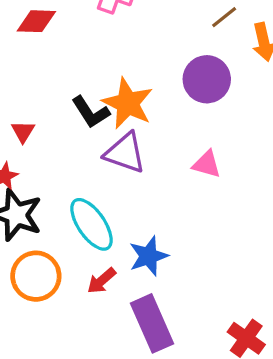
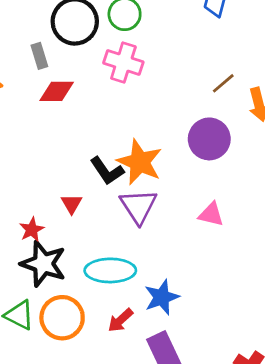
red triangle: (23, 132) -> (71, 204), moved
purple triangle: (125, 153) -> (138, 206), turned 39
cyan ellipse: (91, 224) -> (110, 270), turned -54

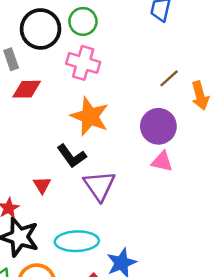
orange star: (140, 162) -> (90, 116), moved
pink triangle: (211, 214) -> (162, 162), moved

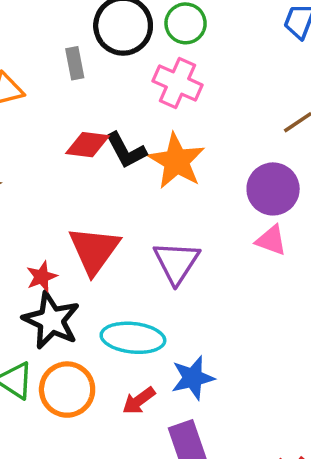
red diamond: (27, 89) -> (87, 145), moved
black L-shape: (72, 156) -> (126, 150), moved
red triangle: (42, 185) -> (94, 250), size x2.0

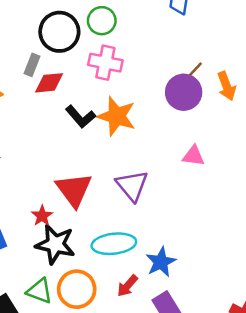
gray rectangle: (75, 63) -> (32, 65), turned 45
red diamond: (87, 145) -> (49, 83), moved
purple circle: (273, 189) -> (184, 92), moved

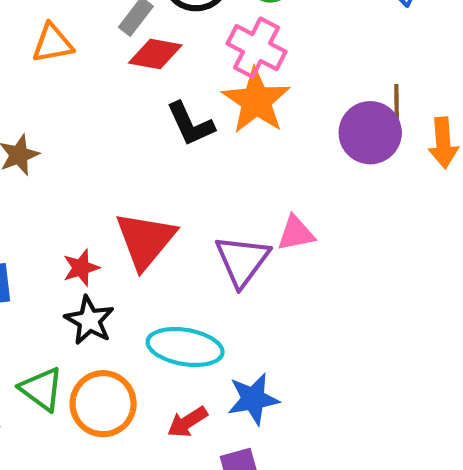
brown line: (194, 71) -> (397, 103), turned -60
orange star: (117, 116) -> (256, 101), moved
pink triangle: (193, 156) -> (296, 233), moved, turned -35
black star: (55, 244) -> (89, 320), size x0.7

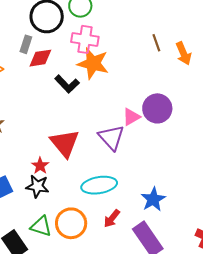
purple circle: (370, 133) -> (157, 108), moved
black star: (89, 320) -> (37, 186), moved
blue star: (253, 399) -> (153, 199), moved

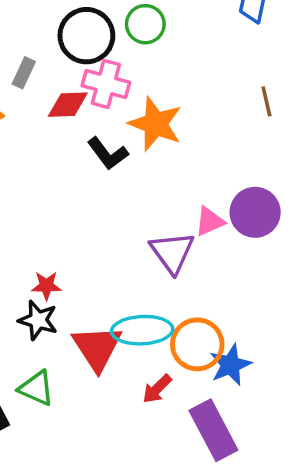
pink cross: (85, 39) -> (106, 84), moved
gray rectangle: (26, 44) -> (24, 73), moved
red triangle: (65, 143) -> (97, 348), moved
red star: (40, 166) -> (46, 286), turned 30
orange circle: (71, 223) -> (197, 344), moved

